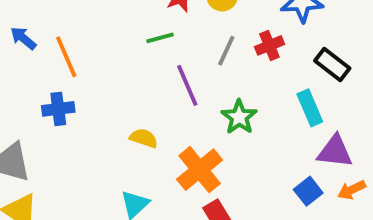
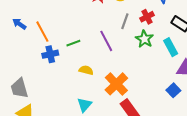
green line: (160, 38) -> (73, 43), moved
blue cross: (58, 109) -> (50, 54), moved
green star: (239, 117) -> (144, 39), moved

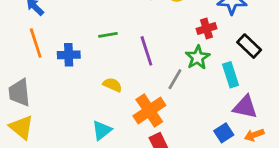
gray line: (125, 21) -> (175, 79), moved
orange line: (42, 32) -> (36, 43), moved
green line: (73, 43) -> (108, 35), moved

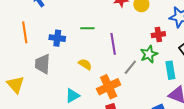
orange line: (36, 43) -> (25, 32), moved
gray trapezoid: (19, 93) -> (43, 64), moved

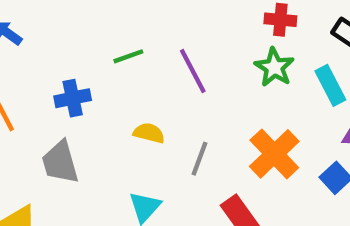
red cross: (158, 35) -> (280, 20), turned 32
gray line: (130, 67) -> (200, 159), moved
orange cross: (109, 87) -> (274, 154), moved

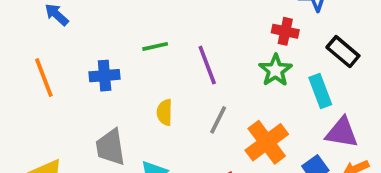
yellow semicircle: (149, 133) -> (165, 112), turned -110
gray line: (200, 159) -> (218, 120), moved
gray trapezoid: (60, 162) -> (110, 147), moved

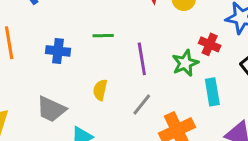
green star: (275, 70) -> (185, 63), moved
cyan rectangle: (320, 91) -> (212, 92), moved
gray trapezoid: (110, 147) -> (51, 109), turned -68

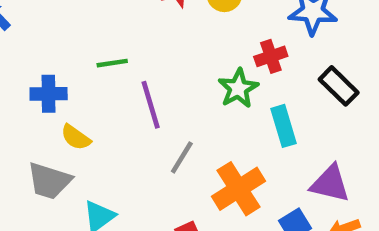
red cross: (210, 44) -> (271, 56), turned -35
purple line: (142, 59) -> (151, 105), moved
yellow semicircle: (100, 90) -> (76, 137), moved, turned -60

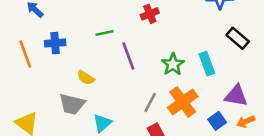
red cross: (271, 56) -> (150, 14), moved
green star: (238, 88) -> (173, 64), moved
blue cross: (49, 94) -> (55, 43), moved
gray line: (182, 157) -> (150, 103), moved

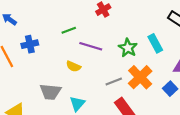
purple line: (128, 56) -> (91, 46), turned -45
yellow semicircle: (86, 78) -> (73, 66), moved
gray line: (150, 103) -> (114, 81), turned 49

